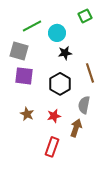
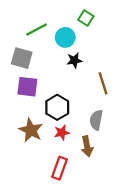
green square: (85, 16) -> (86, 18), moved, turned -32
black hexagon: (60, 84) -> (57, 107), moved
brown star: (27, 114) -> (31, 130), size x1.5
brown arrow: (76, 128) -> (87, 146), turned 150

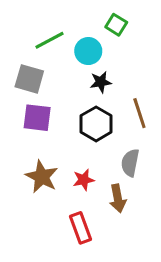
black hexagon: (57, 107) -> (96, 124), moved
red rectangle: (60, 168) -> (80, 228), turned -40

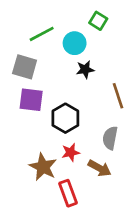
black hexagon: (96, 124) -> (65, 118), moved
brown star: (42, 177) -> (43, 167), moved
brown arrow: (118, 198) -> (100, 168), turned -50

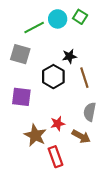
cyan circle: (75, 43) -> (58, 19), moved
brown line: (118, 96) -> (84, 78), moved
purple square: (31, 100) -> (21, 97), moved
black hexagon: (65, 118) -> (53, 77), moved

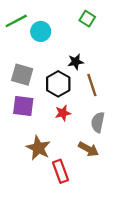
cyan circle: (58, 19) -> (41, 31), moved
green line: (34, 27) -> (16, 21), moved
gray square: (20, 54) -> (22, 75), moved
red star: (58, 124) -> (63, 113), moved

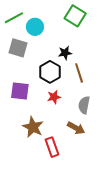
green square: (87, 19) -> (75, 16), size x1.5
gray square: (22, 75) -> (18, 48), moved

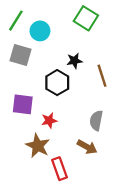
green line: (14, 18) -> (16, 21), turned -30
brown line: (79, 73) -> (102, 76), moved
red star: (54, 97) -> (49, 120), moved

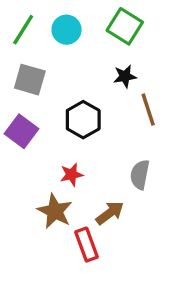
cyan circle: (40, 31) -> (67, 30), moved
black star: (74, 61) -> (125, 76), moved
purple square: (23, 104) -> (22, 131), moved, turned 30
brown arrow: (87, 147) -> (110, 213), moved, turned -66

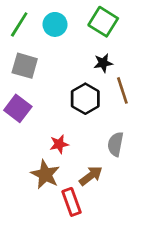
black hexagon: (83, 120) -> (85, 99), moved

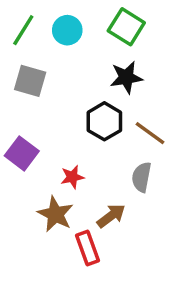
black star: (103, 63) -> (126, 77), size x1.4
brown line: (122, 90) -> (150, 133), moved, turned -36
purple square: (18, 108) -> (22, 153), moved

